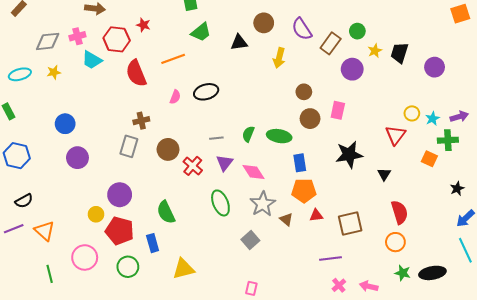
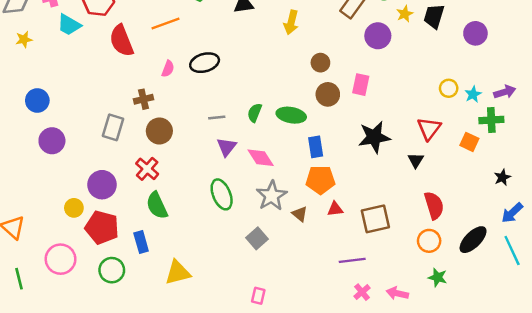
brown cross: (141, 121) -> (143, 99), moved
red triangle: (395, 135) -> (429, 129), moved
red cross: (193, 166) -> (147, 169), moved
black ellipse: (432, 273) -> (473, 240), moved, turned -35

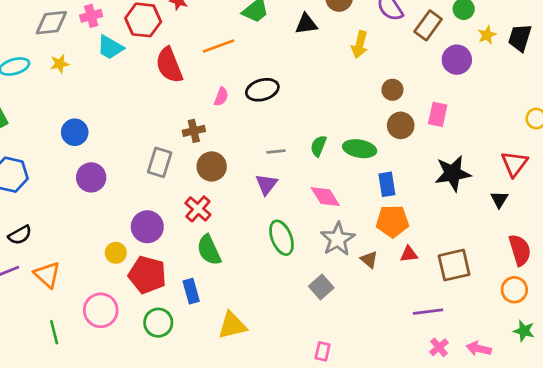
purple triangle: (226, 147) -> (266, 184), moved

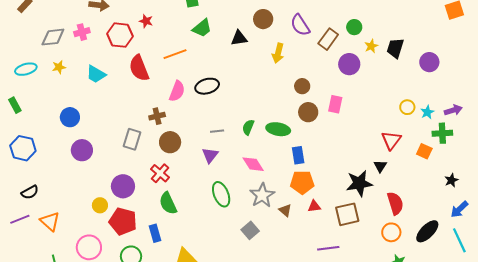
cyan trapezoid: (110, 47) -> (96, 74), moved
pink semicircle: (221, 97) -> (177, 91), size x1.5
black star: (453, 173) -> (359, 183), moved

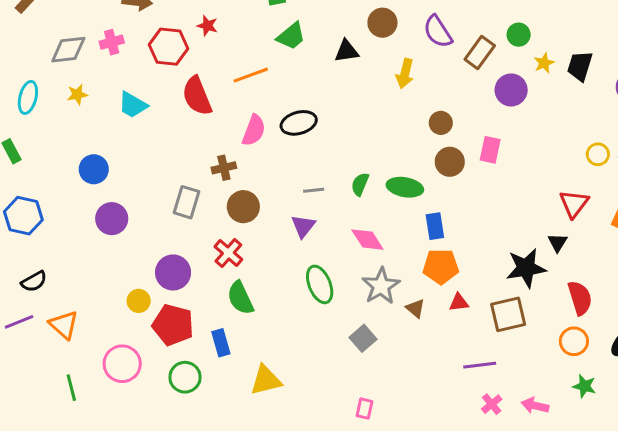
cyan ellipse: (26, 69) -> (28, 97), turned -60

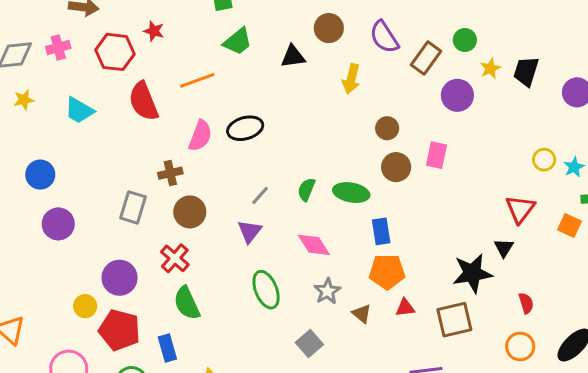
gray line: (314, 190) -> (260, 195), turned -42
gray star: (381, 286) -> (327, 291), size x0.7
red semicircle: (580, 298) -> (526, 303), size x0.6

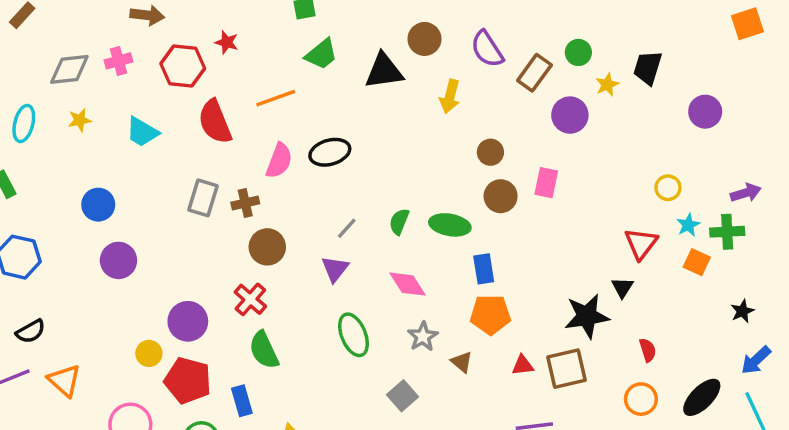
black triangle: (293, 56) -> (384, 71), size x1.4
black trapezoid: (526, 71) -> (648, 68), moved
cyan star: (574, 167) -> (688, 225), moved
gray rectangle: (133, 207) -> (203, 198), moved
red triangle: (405, 308) -> (523, 365), moved

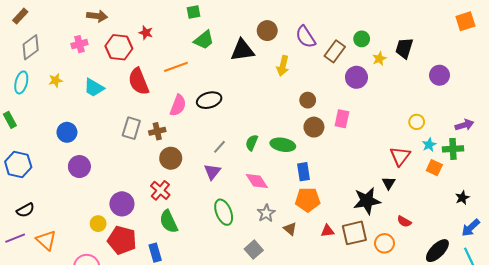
gray diamond: (69, 69) -> (31, 47), moved, turned -30
red semicircle: (648, 350) -> (404, 222), turned 136
orange circle: (641, 399) -> (384, 243), moved

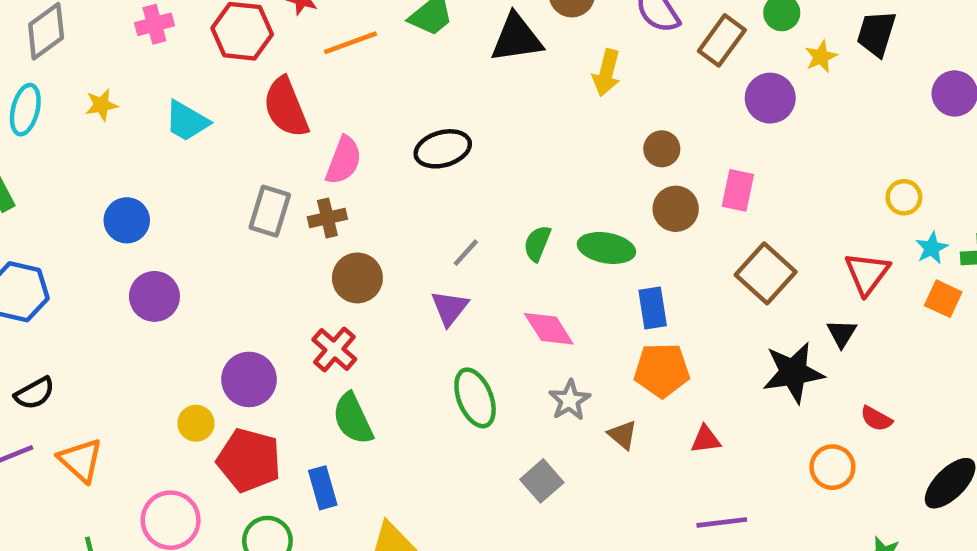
orange line: (176, 67) -> (350, 43), moved
pink semicircle: (178, 105) -> (344, 160), moved
brown square: (354, 233) -> (766, 273), moved, turned -35

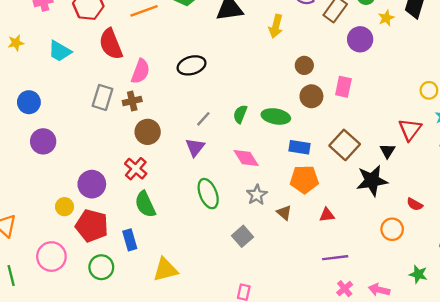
brown square: (766, 273) -> (345, 145), moved
blue rectangle: (653, 308) -> (300, 147), turned -72
black triangle: (842, 333) -> (387, 151), moved

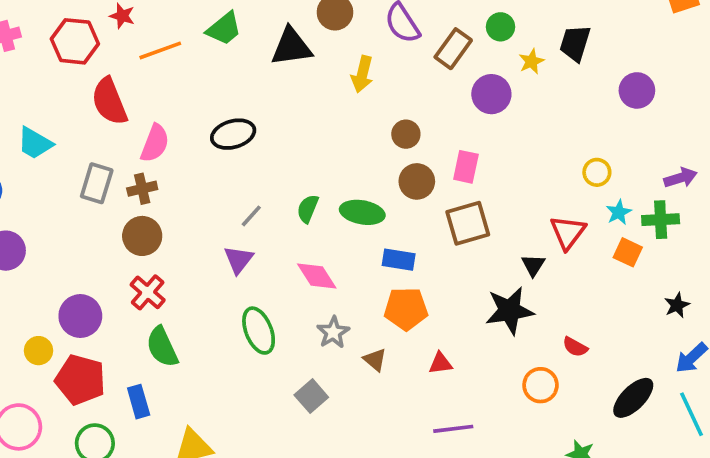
cyan trapezoid: (60, 51) -> (35, 143), moved
brown circle: (148, 132) -> (142, 236), moved
brown square: (345, 145) -> (468, 223), moved, turned 32

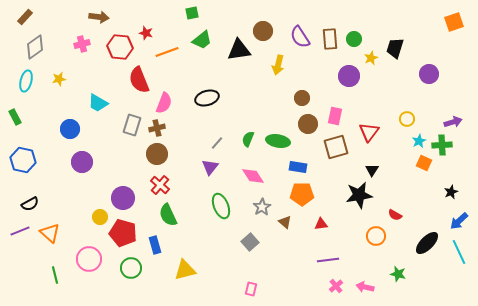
brown rectangle: (453, 49) -> (330, 39), moved, turned -40
red triangle: (568, 232) -> (369, 132), moved

